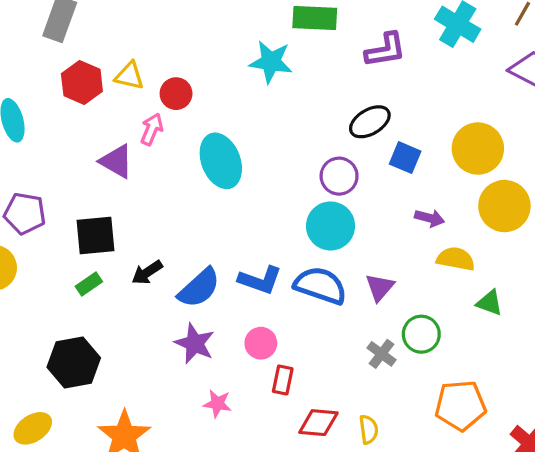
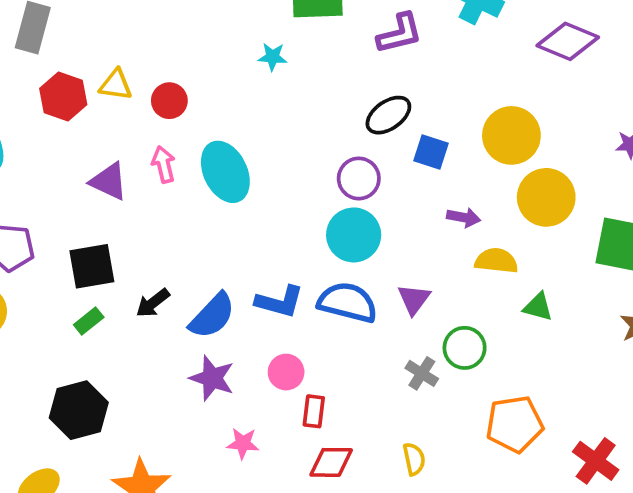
cyan star: (271, 62) -> (273, 57), size x0.6
pink arrow: (152, 129) -> (164, 164), moved, turned -32
red diamond: (318, 423) -> (331, 462), moved

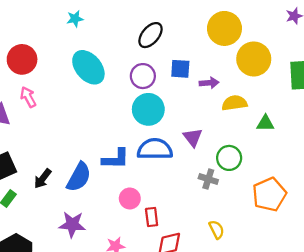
red circle: (169, 101) -> (22, 59), size x1.4
blue square: (431, 152) -> (180, 69), moved
cyan ellipse: (225, 172) -> (88, 67), moved
purple star: (212, 378) -> (72, 224), moved

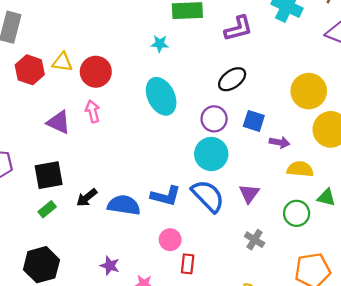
blue semicircle: (155, 149) -> (208, 196), turned 32
green circle: (229, 158) -> (297, 213), moved
blue semicircle: (79, 177) -> (124, 205), turned -124
purple star: (72, 224) -> (110, 266), moved, size x0.7

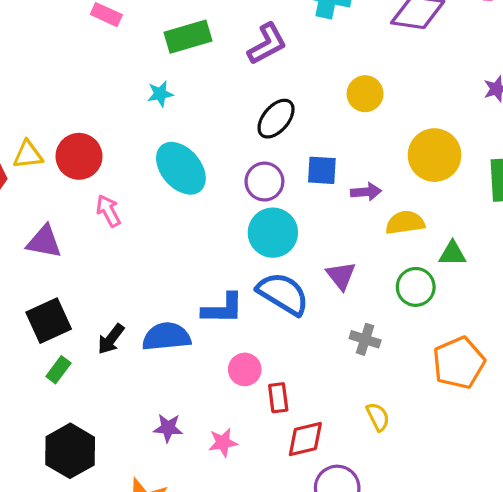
yellow circle: (309, 91) -> (365, 94), moved, size x0.7
pink arrow: (93, 111) -> (108, 211), moved

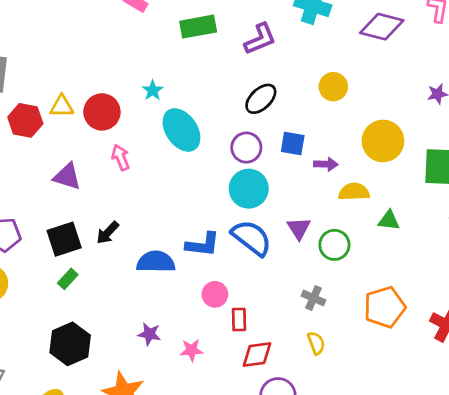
cyan star: (160, 94) -> (153, 90), moved, turned -30
green circle: (416, 287) -> (334, 245), moved
black arrow: (111, 339) -> (108, 233), moved
gray cross: (365, 339) -> (314, 298), moved

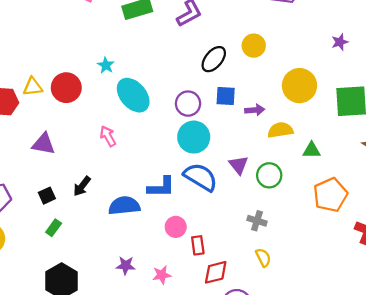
black ellipse: (261, 99) -> (214, 59), moved
pink arrow: (121, 157) -> (108, 136), moved
black square: (64, 239) -> (47, 196), size x0.6
orange pentagon: (385, 307) -> (330, 195), moved

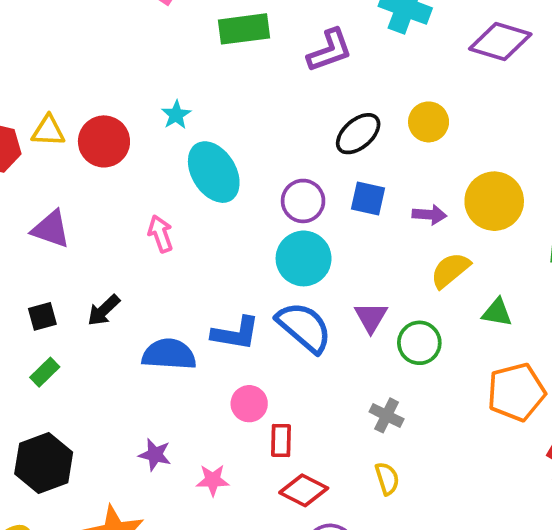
purple arrow: (255, 110) -> (429, 215), moved
yellow semicircle: (280, 130) -> (450, 270), turned -40
red diamond: (216, 272) -> (304, 490), turned 32

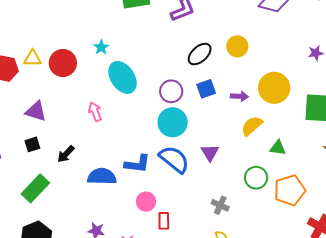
blue square: (368, 199) -> (206, 89), turned -30
black square: (42, 316) -> (32, 144), moved
green circle: (419, 343) -> (256, 178), moved
green rectangle: (45, 372) -> (35, 188), size x1.8

